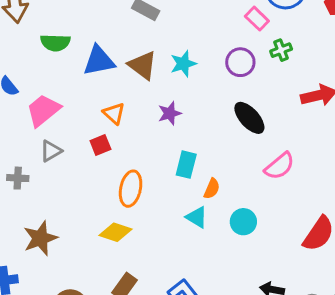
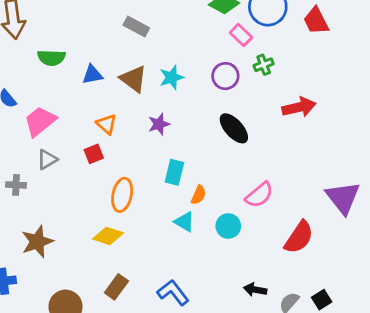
blue triangle: (99, 61) -> (92, 75), size x0.7
pink semicircle: (280, 166) -> (259, 195), moved

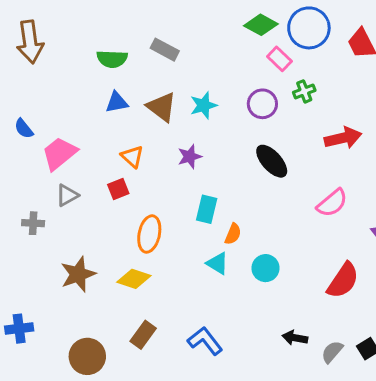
green semicircle: (51, 58) -> (112, 59), moved
pink semicircle: (259, 195) -> (332, 203), moved
brown star: (37, 242) -> (78, 274), moved

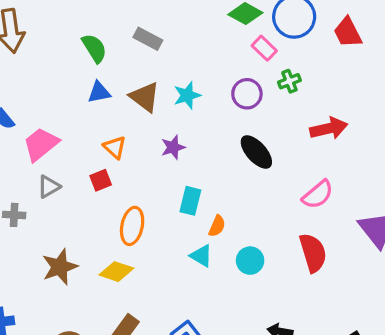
green semicircle: (112, 59) -> (94, 48), turned -124
red semicircle: (343, 280) -> (313, 253), moved, turned -51

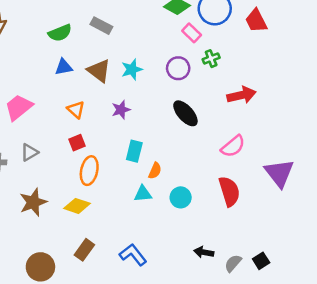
green semicircle: (94, 48) -> (60, 33), turned 100
red square: (101, 180) -> (77, 143), moved
gray triangle: (49, 187) -> (29, 152), moved
cyan triangle: (201, 256) -> (143, 194), turned -36

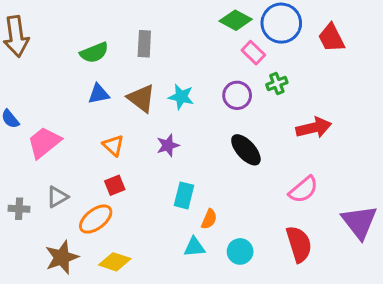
gray rectangle: (101, 26) -> (144, 44), turned 65
cyan star: (132, 69) -> (181, 97), turned 30
orange ellipse: (89, 171) -> (96, 219), moved, turned 40

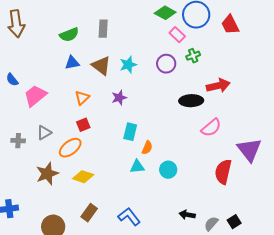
cyan star: (181, 97) -> (128, 65), turned -30
orange triangle: (113, 145) -> (82, 98), turned 35
black ellipse: (246, 150) -> (191, 101), moved, turned -50
red semicircle: (299, 244) -> (223, 172), moved, turned -150

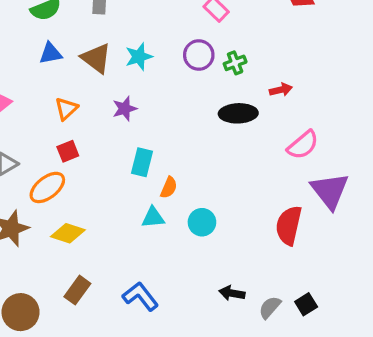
green cross: (193, 56) -> (235, 63), moved
red arrow: (218, 86) -> (281, 90), size x0.6
pink semicircle: (211, 128) -> (303, 145), moved

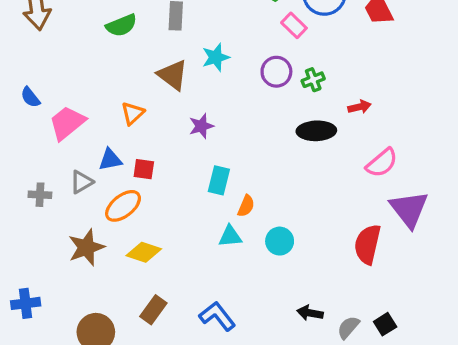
blue triangle: (51, 53) -> (110, 160), moved
cyan star: (139, 57) -> (216, 57), moved
orange triangle: (66, 109) -> (133, 113), moved
red square: (68, 151) -> (144, 169), turned 30

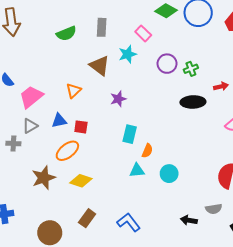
pink rectangle: (294, 25) -> (143, 33), moved
gray triangle: (81, 182) -> (30, 126), moved
gray semicircle: (348, 327) -> (214, 209), moved, turned -140

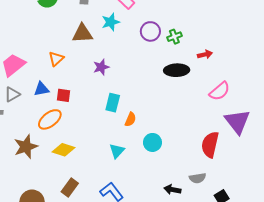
brown triangle: (100, 66) -> (82, 34), turned -40
cyan triangle: (137, 170) -> (117, 151), moved, turned -42

